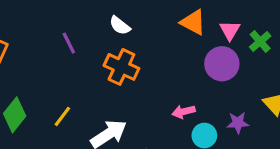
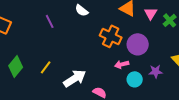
purple circle: (222, 64) -> (138, 44), moved
orange cross: (121, 67) -> (111, 36), moved

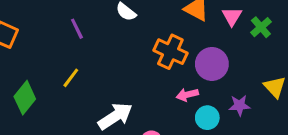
yellow line: (46, 67) -> (71, 78), moved

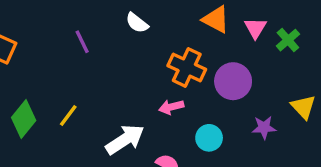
yellow line: (71, 78) -> (68, 116), moved
pink arrow: (187, 95) -> (171, 107), moved
cyan circle: (207, 118) -> (209, 138), moved

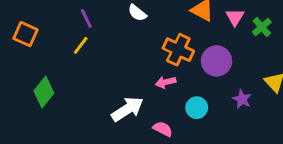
purple line: (82, 42) -> (86, 19), moved
yellow line: (68, 116) -> (81, 45), moved
purple star: (264, 128) -> (242, 99), turned 30

